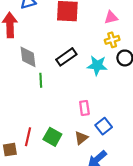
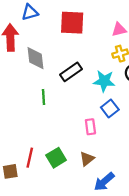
gray diamond: (28, 57) -> (36, 58), moved
blue square: (104, 126) -> (110, 108), moved
green square: (52, 137) -> (56, 158), turned 30

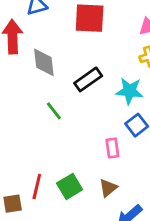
green line: (44, 97) -> (54, 111), turned -35

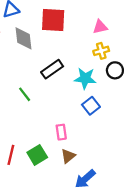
gray diamond: (44, 62) -> (23, 38), moved
pink rectangle: (112, 148) -> (61, 132), moved

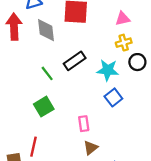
green line: (25, 94) -> (47, 73), moved
green square: (37, 155) -> (44, 107), moved

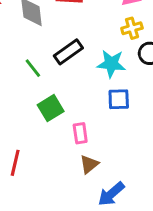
blue square: (113, 97) -> (119, 99), turned 36
green square: (44, 107) -> (51, 108), moved

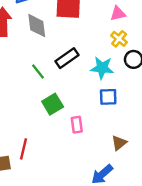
yellow cross: (132, 28) -> (119, 39), turned -35
brown triangle: (89, 164) -> (119, 143), moved

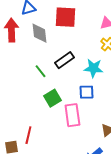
blue square: (108, 97) -> (86, 92), moved
pink rectangle: (77, 125) -> (72, 115), size x1.6

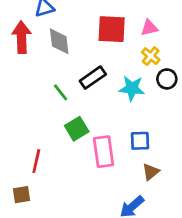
red square: (65, 17) -> (112, 29), moved
blue square: (86, 92) -> (140, 141), moved
red line: (28, 135) -> (36, 161), moved

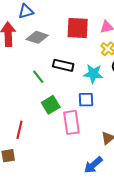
gray diamond: (59, 41) -> (37, 37), turned -65
black rectangle: (93, 78) -> (63, 65), turned 48
blue square: (140, 141) -> (86, 100), moved

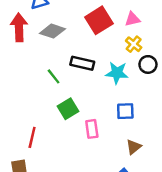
red square: (78, 28) -> (99, 20), turned -35
blue square: (86, 100) -> (125, 111), moved
pink rectangle: (71, 122) -> (92, 129), size x0.7

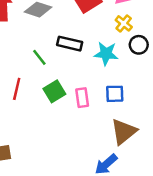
pink rectangle: (92, 129) -> (82, 98), moved
red line: (32, 137) -> (17, 89), moved
brown triangle: (134, 147) -> (124, 132), size x1.6

